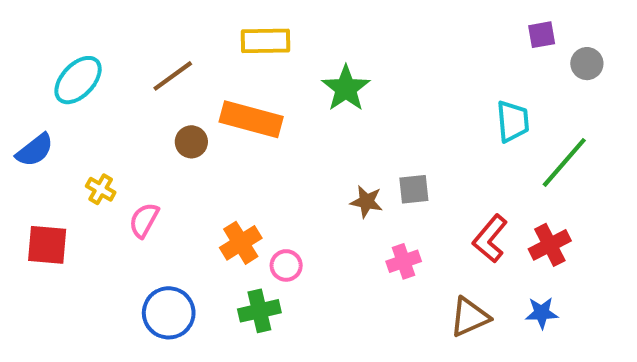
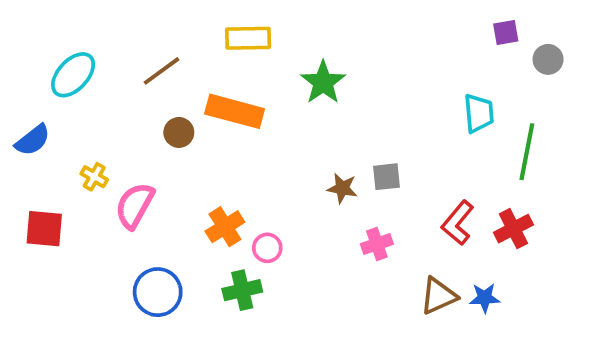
green line: (564, 162) -> (527, 152), turned -30
pink semicircle: (144, 220) -> (135, 206), size x1.4
blue star: (542, 313) -> (485, 298), moved

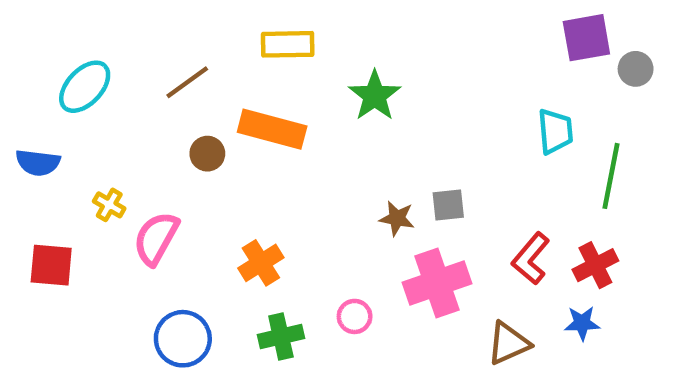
purple square: (506, 32) -> (586, 38), size x1.6
blue semicircle: (33, 140) -> (38, 163), turned 45
pink cross: (377, 244) -> (437, 283), size x1.8
pink circle: (267, 248) -> (355, 316), moved
blue star: (485, 298) -> (582, 323), moved

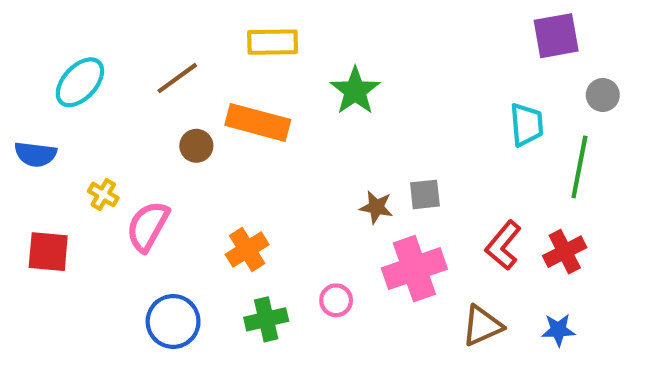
gray circle: (636, 69) -> (603, 95), moved
blue star: (582, 323) -> (558, 330), moved

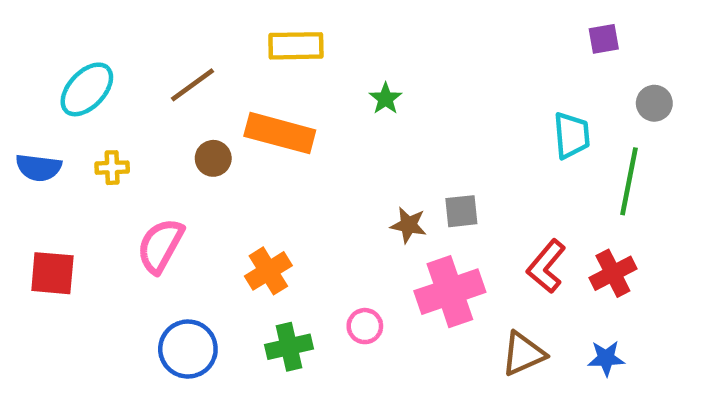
purple square: (556, 36) -> (604, 39), size x0.6
green star: (355, 91) -> (386, 99), size x0.6
yellow cross: (103, 194) -> (112, 168), moved, turned -32

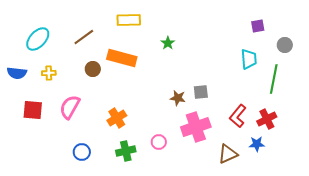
purple square: (604, 39) -> (258, 26), moved
red square: (52, 273) -> (33, 110), moved
blue circle: (188, 349) -> (82, 152), size x0.7
blue star: (606, 358) -> (257, 144), moved

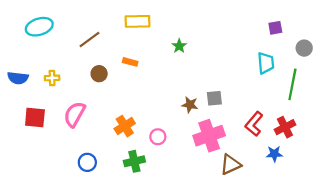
cyan ellipse: (38, 39) -> (39, 27), moved, turned 30
orange rectangle: (122, 58) -> (130, 62), size x0.5
pink circle: (159, 142) -> (158, 137), moved
brown triangle: (228, 154) -> (230, 165), moved

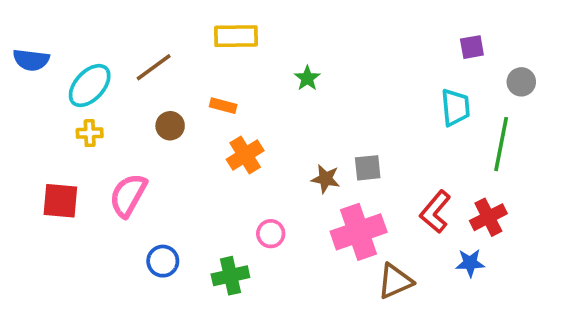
cyan ellipse: (39, 27) -> (90, 86), moved, turned -30
blue semicircle: (18, 78) -> (31, 60), moved
orange cross: (125, 126) -> (245, 155), moved
blue circle: (87, 162) -> (163, 261), moved

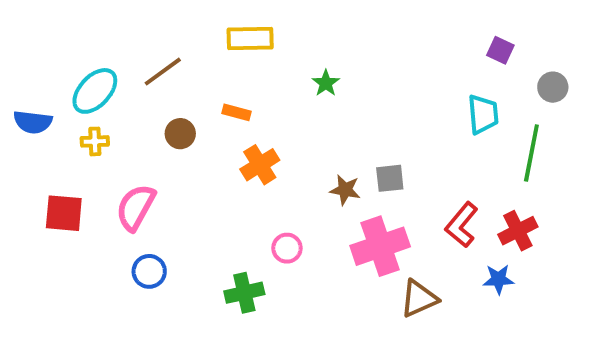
purple square: (472, 47) -> (500, 50), turned 35
blue semicircle: (31, 60) -> (33, 122), moved
blue circle: (163, 261) -> (149, 271), moved

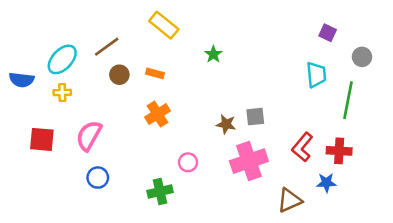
yellow rectangle: (250, 39) -> (164, 25), turned 40
brown circle: (180, 134) -> (119, 75), moved
orange cross: (260, 165) -> (157, 114), moved
red cross: (518, 231) -> (339, 151), turned 30
brown triangle: (419, 299) -> (290, 200), moved

